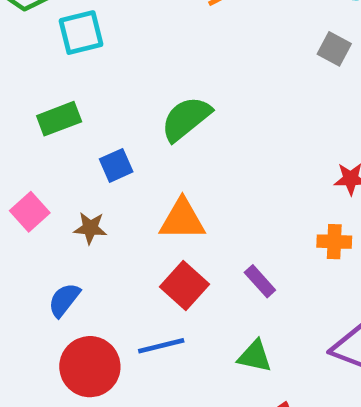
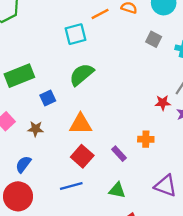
cyan square: (81, 33) -> (76, 34), moved
green rectangle: (59, 119) -> (19, 76), size x1.4
orange cross: (334, 242) -> (146, 139), moved
red circle: (90, 367) -> (18, 196), moved

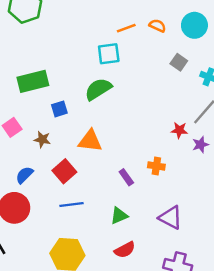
cyan square: (76, 34) -> (109, 54), moved
red square: (82, 156) -> (64, 171), moved
green triangle: (117, 190) -> (119, 216), turned -42

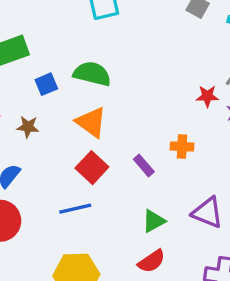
green semicircle: (98, 89) -> (92, 74), moved, turned 52
orange triangle: (90, 141) -> (91, 122), turned 35
red square: (64, 171) -> (92, 168), moved
green triangle: (119, 216) -> (154, 221), moved

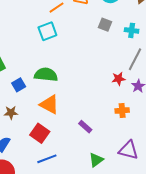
orange cross: (182, 147) -> (122, 111), moved
red square: (92, 168) -> (40, 133), moved

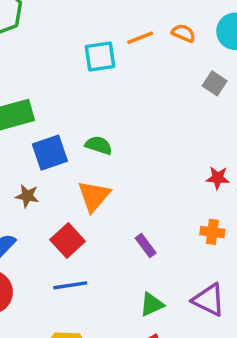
cyan square: (47, 31) -> (100, 57), moved
green semicircle: (46, 75) -> (99, 145), size x0.7
blue square: (19, 85) -> (50, 153), size x1.5
orange triangle: (49, 104) -> (94, 196), turned 30

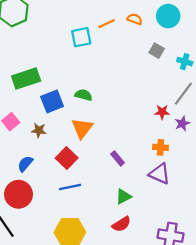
purple triangle: (209, 300) -> (160, 174), moved

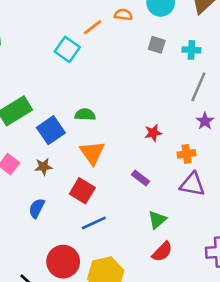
cyan square: (81, 37) -> (67, 49), turned -30
red star: (162, 112) -> (153, 133), moved
red circle: (18, 194) -> (63, 262), moved

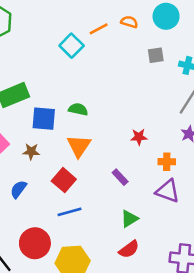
gray square: (157, 45) -> (156, 55), turned -35
blue square: (51, 130) -> (44, 119), turned 30

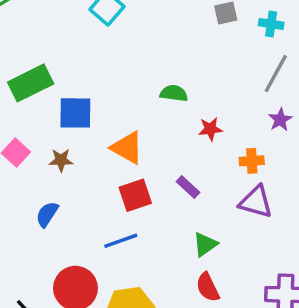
green semicircle: (78, 109) -> (174, 93), moved
orange triangle: (79, 146) -> (127, 148), turned -30
red square: (64, 180) -> (135, 195), moved, turned 35
red semicircle: (129, 249) -> (208, 287), turned 105

